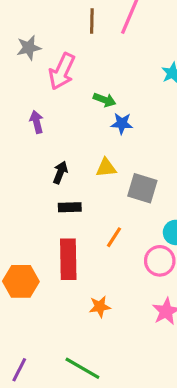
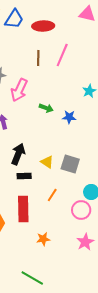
blue star: (122, 124) -> (69, 117), moved
yellow triangle: (106, 168) -> (47, 162), moved, turned 40
black arrow: (60, 172) -> (18, 154), size x1.5

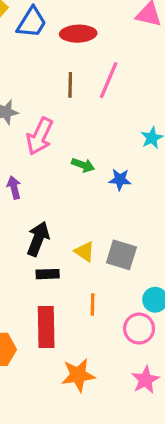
orange line: (52, 195) -> (93, 305), turned -32
orange star: (43, 239) -> (78, 375), size x1.5

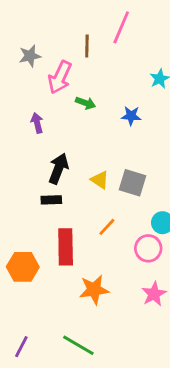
brown line: (70, 85) -> (87, 46), moved
green arrow: (83, 165) -> (86, 103), moved
black rectangle: (48, 274) -> (51, 200), moved
orange line: (93, 305) -> (107, 227), turned 42

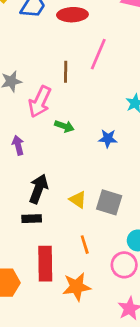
orange line: (107, 227) -> (85, 245), turned -60
orange star: (94, 290) -> (77, 287), moved

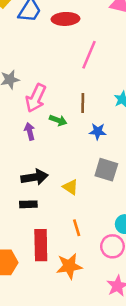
brown line: (66, 72) -> (83, 103), moved
purple arrow: (18, 145) -> (30, 131), moved
black arrow: (38, 189) -> (35, 177), turned 60
gray square: (109, 202) -> (106, 170), moved

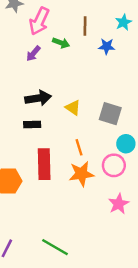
purple arrow: (30, 131) -> (33, 54), turned -126
blue star: (98, 131) -> (107, 46), moved
gray square: (106, 170) -> (110, 114), moved
orange star: (69, 266) -> (81, 174), moved

